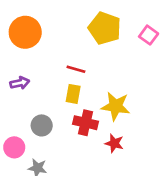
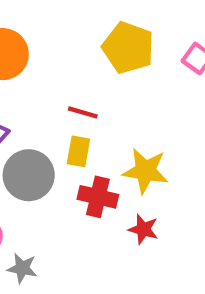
gray circle: (42, 125) -> (29, 175), moved, size x1.5

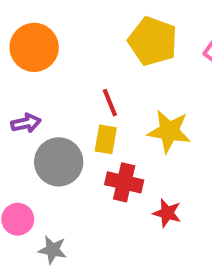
red line: (83, 112) -> (110, 103), turned 52
yellow star: (145, 171) -> (169, 131), moved

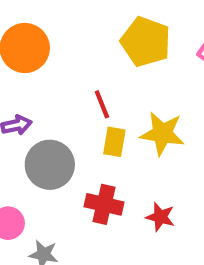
yellow rectangle: (106, 139) -> (114, 142), moved
red cross: (124, 182) -> (104, 204), moved

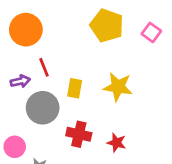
red line: (102, 104) -> (44, 67), moved
yellow rectangle: (114, 142) -> (75, 88), moved

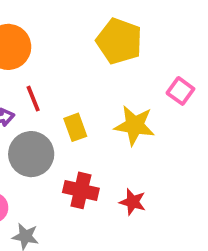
pink square: (151, 32) -> (180, 91), moved
yellow rectangle: (75, 88) -> (75, 127), turned -30

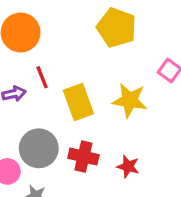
yellow rectangle: (75, 127) -> (78, 102), size x1.5
gray circle: (31, 154) -> (39, 148), moved

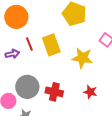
yellow rectangle: (78, 102) -> (51, 45), moved
red star: (128, 167) -> (90, 92), moved

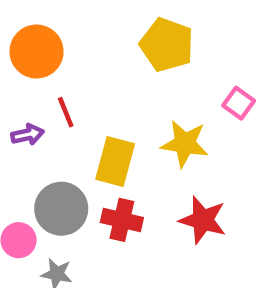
yellow rectangle: (51, 45) -> (115, 162), moved, turned 35
red star: (90, 92) -> (203, 220), size x1.5

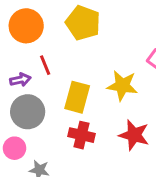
yellow pentagon: (167, 45) -> (83, 23), moved
gray circle: (61, 209) -> (28, 112), moved

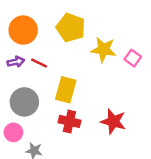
red line: (45, 65) -> (39, 63), turned -42
purple arrow: (20, 80) -> (16, 62), moved
yellow star: (122, 86) -> (104, 50), moved

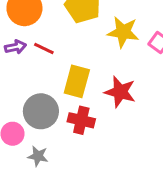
gray circle: (24, 102) -> (41, 111), moved
red star: (113, 121) -> (120, 92), moved

